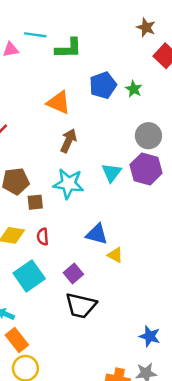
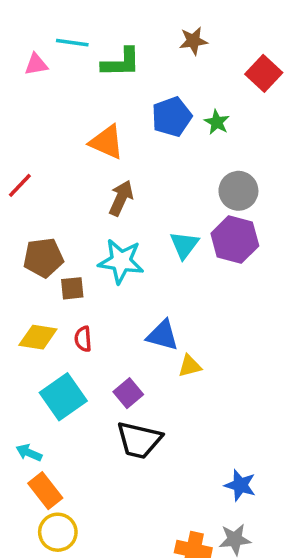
brown star: (146, 27) -> (193, 41), moved, turned -30
yellow triangle: (115, 255) -> (190, 366), turned -42

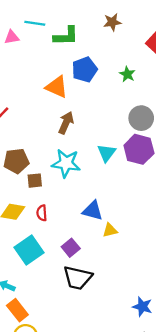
blue pentagon: (172, 117) -> (85, 70), moved

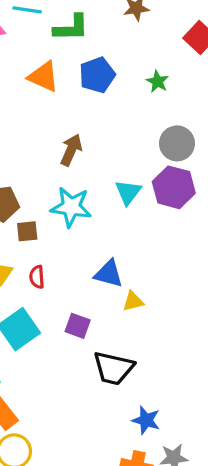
orange triangle: (57, 87) -> (43, 77), moved
purple square: (71, 248) -> (78, 326), turned -30
black trapezoid: (78, 278) -> (113, 368), moved
blue star: (142, 307) -> (146, 420), moved

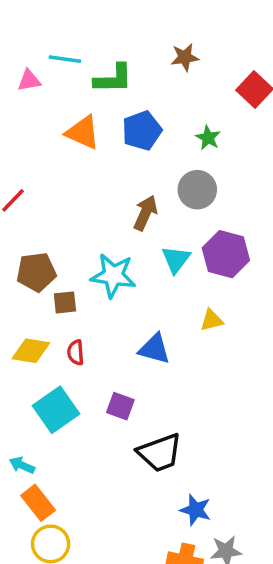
gray circle: (177, 143) -> (197, 190), moved
brown arrow: (71, 150) -> (145, 213), moved
yellow triangle: (133, 301) -> (212, 320), moved
black trapezoid: (113, 368) -> (160, 453), turned -33

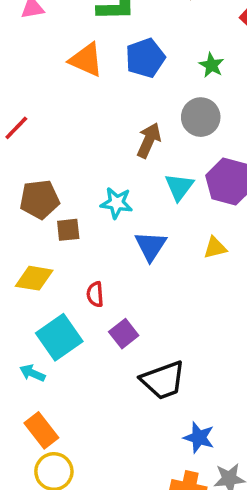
cyan star: (113, 276) -> (117, 203), size x0.7
blue triangle: (154, 349) -> (151, 246), moved, turned 48
red semicircle: (76, 352) -> (95, 294), moved
purple square: (120, 406) -> (124, 334), turned 32
cyan arrow: (22, 465) -> (32, 373), moved

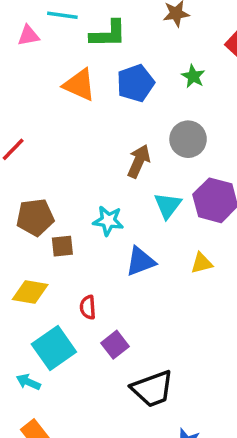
green star: (211, 65) -> (193, 76), moved
blue triangle: (151, 246) -> (140, 261), turned 36

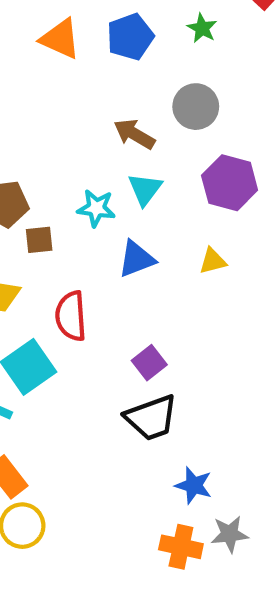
brown arrow: (139, 161) -> (134, 134), turned -84
cyan triangle: (168, 205) -> (145, 189), moved
red semicircle: (88, 307) -> (71, 316), size x1.6
purple square: (115, 345) -> (149, 363), moved

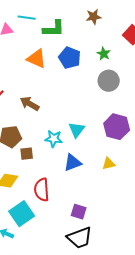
blue pentagon: (130, 37) -> (70, 58), turned -30
gray circle: (196, 107) -> (109, 81), moved
brown arrow: (134, 134) -> (30, 104), moved
purple square: (149, 363) -> (79, 212), turned -35

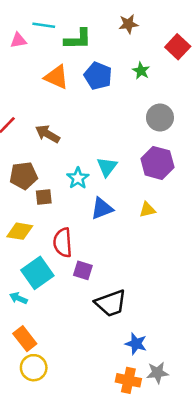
gray circle: (109, 81) -> (160, 117), moved
cyan star: (54, 139) -> (78, 178), turned 30
purple square: (79, 212) -> (83, 270), moved

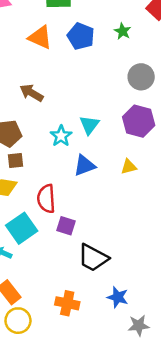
brown square: (44, 197) -> (16, 161), moved
black trapezoid: (111, 303) -> (93, 258), turned 48
orange cross: (128, 380) -> (67, 303), moved

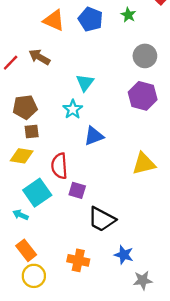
brown arrow: (32, 93) -> (39, 57), moved
cyan triangle: (89, 125) -> (85, 83), moved
yellow triangle: (129, 167) -> (144, 164), moved, size x1.6

